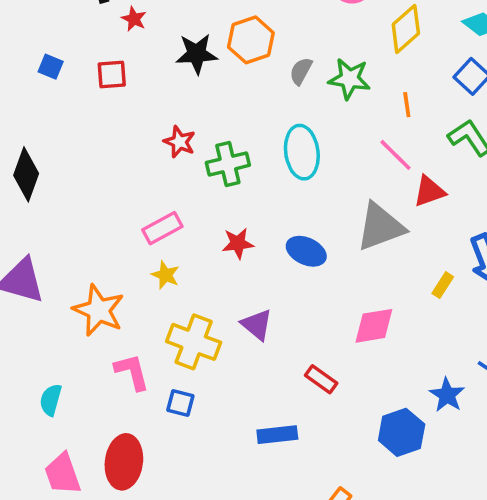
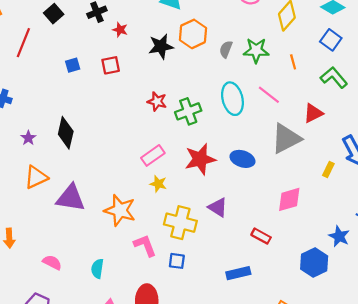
blue square: (51, 67) -> (73, 65), turned -32
pink line: (395, 155) -> (269, 95), moved
red star: (238, 243) -> (200, 159), size x1.6

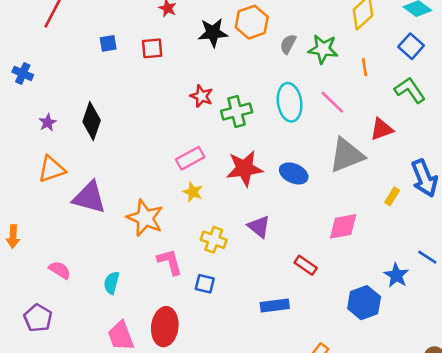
yellow cross: (180, 223) -> (214, 240), size x0.7

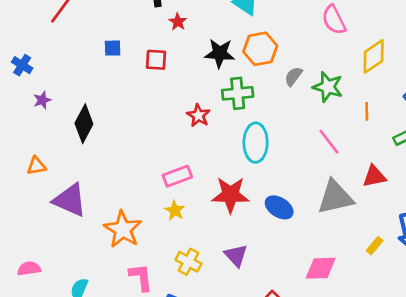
cyan ellipse: (290, 102) -> (256, 143), moved
green cross: (237, 112) -> (238, 93), moved
purple star: (48, 123) -> (42, 100), moved
orange triangle: (52, 169) -> (36, 166), size x0.7
pink semicircle: (60, 270) -> (29, 269), turned -50

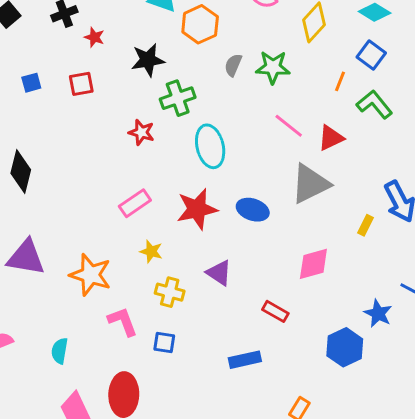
orange hexagon: (260, 49) -> (200, 24), moved
orange line: (367, 111) -> (340, 81), moved, turned 36
red triangle: (374, 176) -> (331, 138), moved
yellow star: (175, 210) -> (151, 251), moved

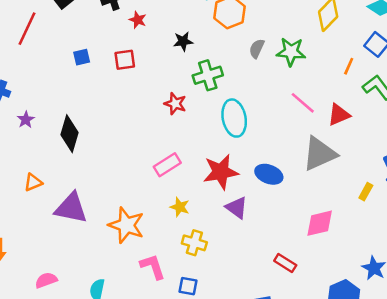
black star: (148, 60) -> (183, 41), size x0.7
purple triangle: (219, 273) -> (237, 208), moved

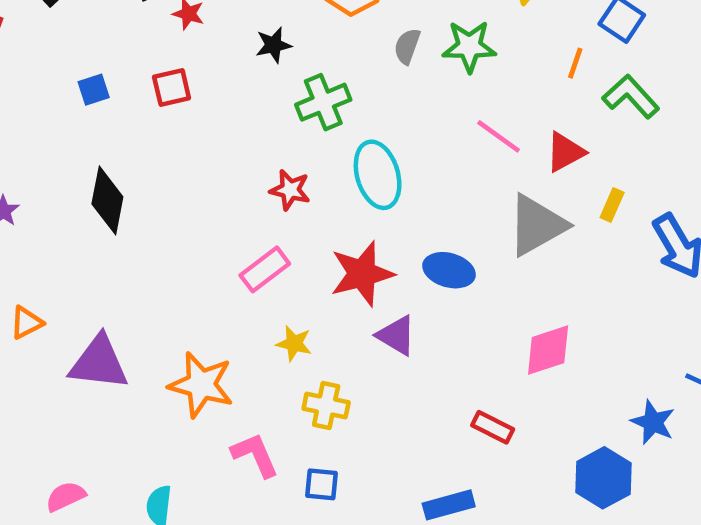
red star: (175, 104) -> (290, 190), moved
black diamond: (70, 134) -> (107, 200), moved
yellow rectangle: (366, 192) -> (612, 205), moved

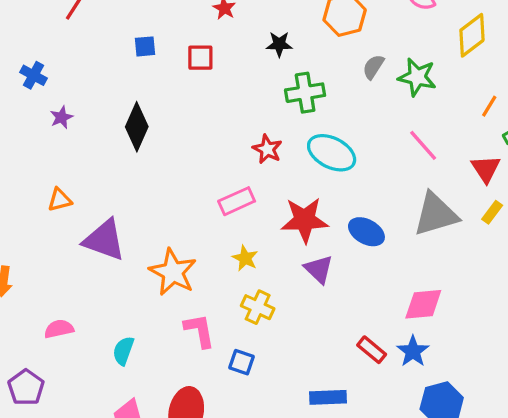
red triangle: (565, 152) -> (486, 169), moved, turned -48
cyan ellipse: (378, 175) -> (332, 153), turned -60
blue star: (653, 422) -> (413, 351), moved

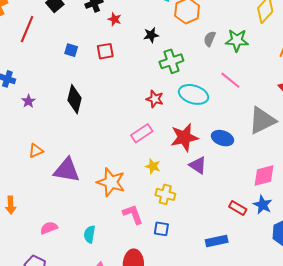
blue square: (145, 46) -> (71, 50), turned 32
pink line: (423, 145) -> (230, 80), moved

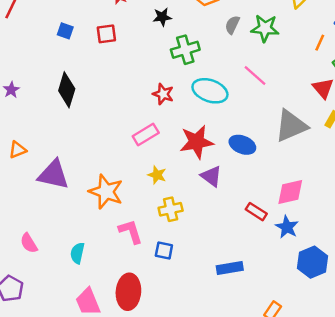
yellow cross: (165, 194) -> (171, 209), turned -30
red rectangle: (238, 208) -> (256, 212), moved
pink semicircle: (49, 228) -> (29, 243), turned -102

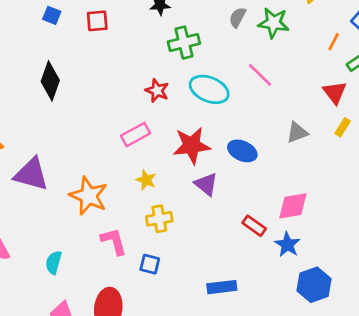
gray triangle: (291, 126) -> (297, 132), size x0.6

